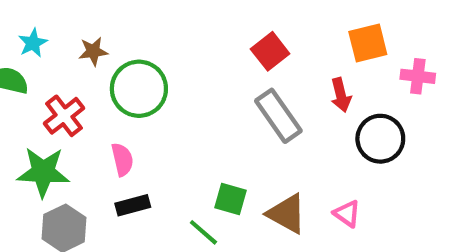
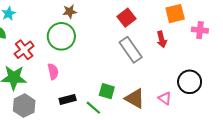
brown star: (93, 51) -> (70, 12), moved
black circle: (380, 139) -> (190, 82), moved
black rectangle: (133, 205) -> (68, 99), moved

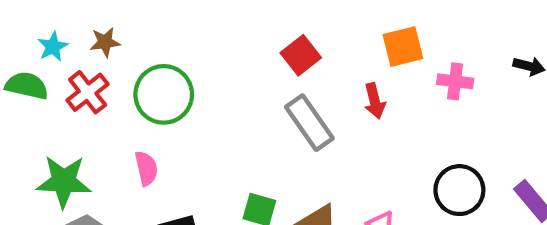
brown star: (70, 12) -> (105, 42), moved
red cross: (24, 50) -> (88, 92), moved
black circle: (190, 82) -> (459, 190), moved

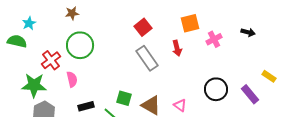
brown star: (105, 42) -> (72, 13), moved
pink cross: (455, 81) -> (214, 39), turned -35
red cross: (88, 92) -> (51, 60), moved

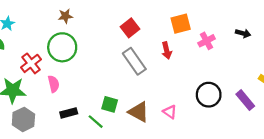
brown star: (72, 13) -> (65, 16), moved

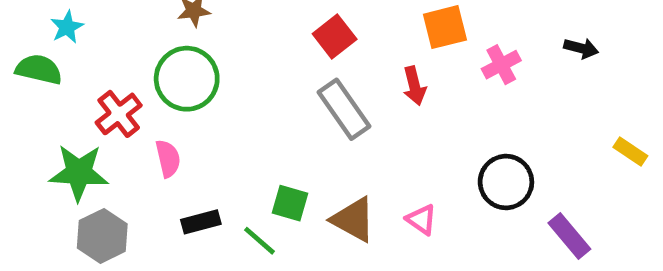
purple rectangle: (245, 100) -> (569, 236), moved

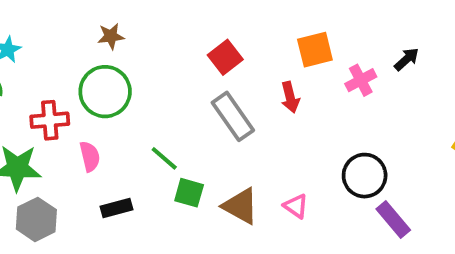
black arrow: (581, 48) -> (407, 59), moved, turned -56
red cross: (119, 114) -> (50, 120), turned 33
purple rectangle: (569, 236) -> (393, 219), moved
green line: (259, 241) -> (164, 158), moved

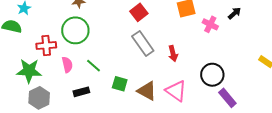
pink cross: (361, 80) -> (210, 24), turned -35
red arrow: (290, 97) -> (173, 54), moved
green line: (164, 158) -> (93, 66), moved
pink triangle: (296, 206) -> (176, 91), size x1.6

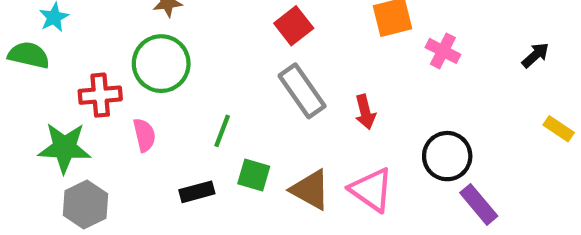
black arrow: (234, 13) -> (535, 55), moved
green line: (93, 66) -> (222, 131), moved, turned 70
black rectangle: (81, 92) -> (197, 192), moved

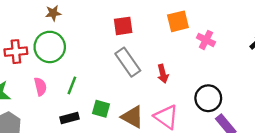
red square: (294, 26) -> (123, 26), turned 30
red cross: (100, 95) -> (16, 52), moved
green line: (222, 131) -> (72, 85), moved

